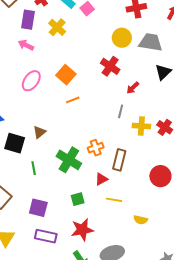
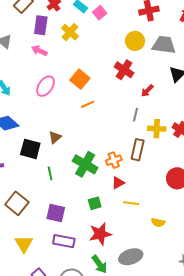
orange cross: (96, 148) -> (114, 160), moved
brown rectangle: (119, 160) -> (138, 150), moved

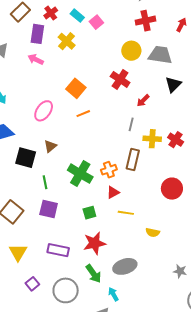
pink ellipse: (46, 86) -> (44, 111), moved
purple square: (56, 213) -> (49, 209), moved

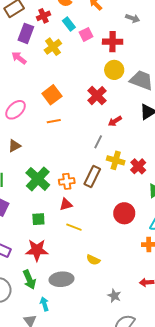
red cross: (146, 21) -> (113, 42), moved
yellow semicircle: (153, 232) -> (93, 260), moved

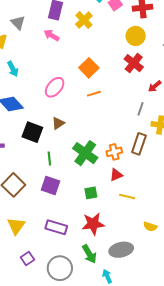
yellow circle: (114, 70) -> (136, 36), moved

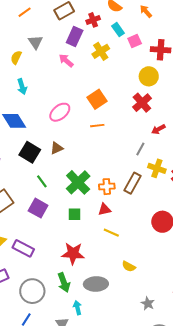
green line: (49, 159) -> (42, 181), turned -40
green square: (91, 193) -> (75, 214), moved
purple rectangle: (56, 227) -> (23, 248), moved

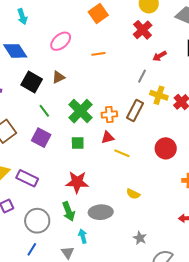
orange square: (97, 99) -> (98, 13), moved
yellow line: (111, 233) -> (122, 153), moved
gray star: (148, 303) -> (140, 238), moved

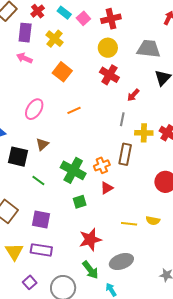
purple square: (41, 138) -> (41, 220), moved
yellow line: (122, 153) -> (129, 224), moved
yellow semicircle: (133, 194) -> (153, 221), moved

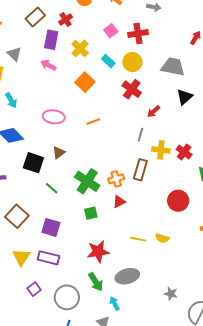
cyan rectangle: (64, 13) -> (108, 61), moved
pink ellipse: (34, 109) -> (54, 117), turned 60

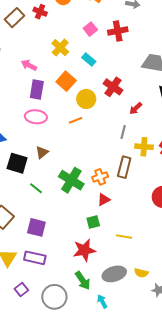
red cross: (66, 19) -> (40, 12), moved, turned -32
purple rectangle: (51, 40) -> (37, 89), moved
yellow circle: (132, 62) -> (86, 99), moved
green square: (91, 213) -> (93, 222), moved
yellow semicircle: (162, 238) -> (141, 273), moved

